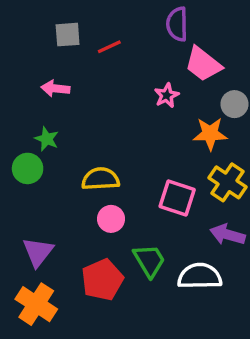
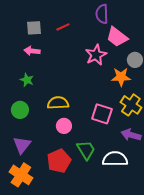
gray square: (68, 35) -> (34, 28), moved
pink star: (167, 95) -> (96, 55), size x1.5
green circle: (28, 168) -> (20, 110), moved

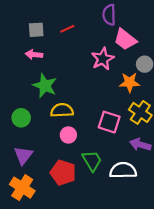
green star: (27, 80) -> (45, 86), moved, size x1.6
red pentagon: (59, 161) -> (63, 173), turned -30

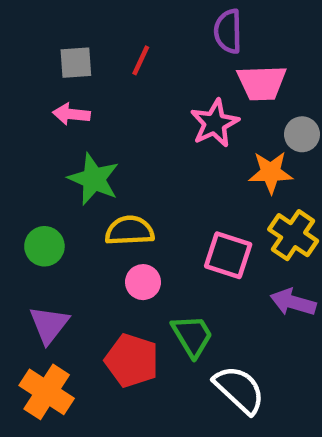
red line: (67, 29) -> (141, 60), turned -40
pink trapezoid: (125, 39) -> (262, 83), turned -40
white semicircle: (123, 170) -> (239, 390), moved, turned 44

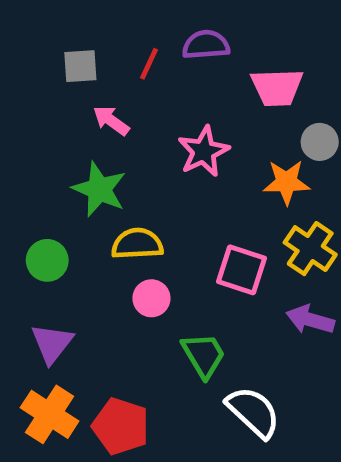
purple semicircle: (228, 31) -> (206, 45), moved, turned 87
pink arrow: (71, 114) -> (111, 121), moved, turned 30
pink star: (215, 123) -> (204, 151), moved
red pentagon: (132, 360) -> (121, 426), moved

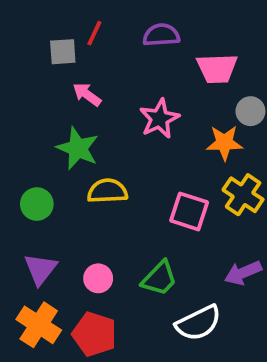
red line: (149, 64) -> (94, 33), moved
pink circle: (151, 298) -> (98, 278), moved
purple arrow: (310, 320) -> (243, 273), moved, turned -39
green trapezoid: (204, 355) -> (159, 278), turned 75
white semicircle: (253, 412) -> (198, 323), turned 111

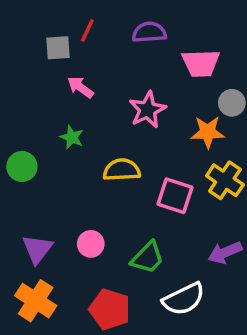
green star: (78, 148) -> (72, 137), size x0.6
yellow semicircle: (107, 191) -> (122, 170), moved
green circle: (37, 204) -> (22, 166), moved
pink circle: (98, 278) -> (91, 244), moved
red pentagon: (94, 334) -> (110, 309), moved

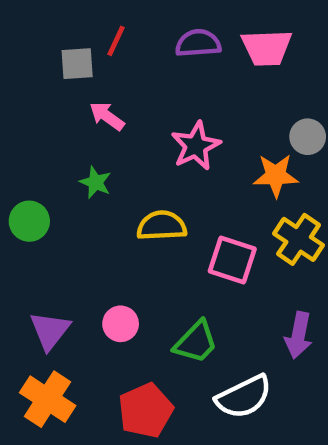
pink trapezoid: (201, 63) -> (267, 48), moved
purple arrow: (225, 252) -> (299, 335), turned -56
red pentagon: (110, 309) -> (146, 410), turned 30

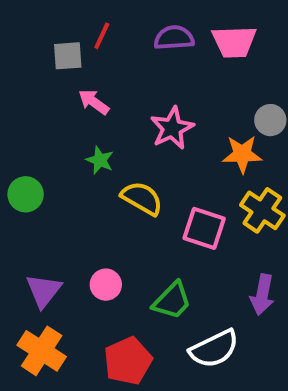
green star: (95, 182) -> (100, 160), moved
yellow semicircle: (162, 226) -> (142, 198), turned 33

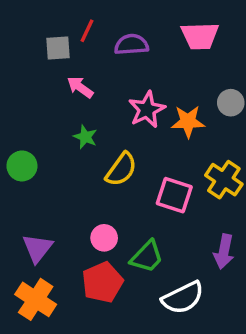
purple semicircle: (174, 38) -> (131, 44), moved
orange star: (242, 154) -> (188, 121), moved
yellow semicircle: (142, 198) -> (121, 169), turned 96
pink circle: (106, 285) -> (104, 238), moved
red pentagon: (128, 361) -> (102, 282), moved

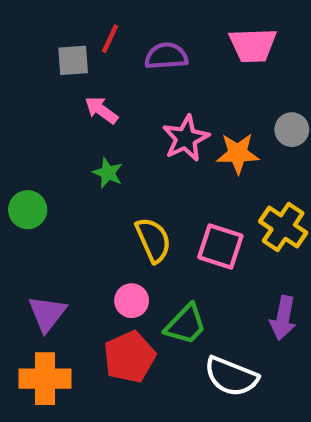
yellow semicircle: (121, 169) -> (153, 240), moved, turned -60
white semicircle: (183, 298) -> (231, 376), turned 48
orange cross: (36, 299) -> (45, 379), turned -33

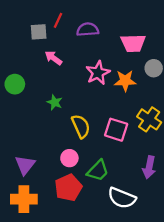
pink trapezoid: (253, 45) -> (133, 43), moved
green star: (108, 173) -> (55, 102), moved
green circle: (28, 210) -> (15, 84), moved

